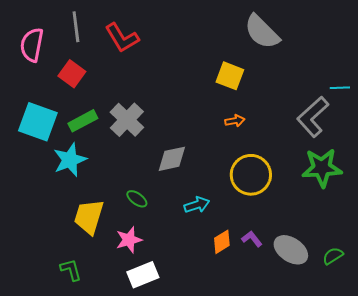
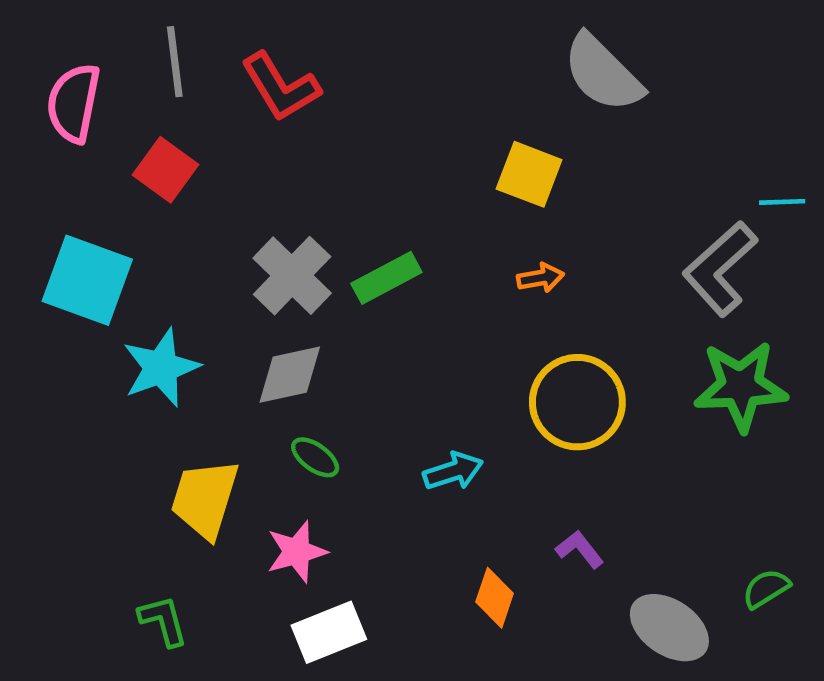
green rectangle: (83, 121) -> (386, 278), moved
gray diamond: (172, 159) -> (290, 375), moved
orange diamond: (222, 242) -> (495, 598), moved, turned -40
gray ellipse: (291, 250) -> (669, 628), moved

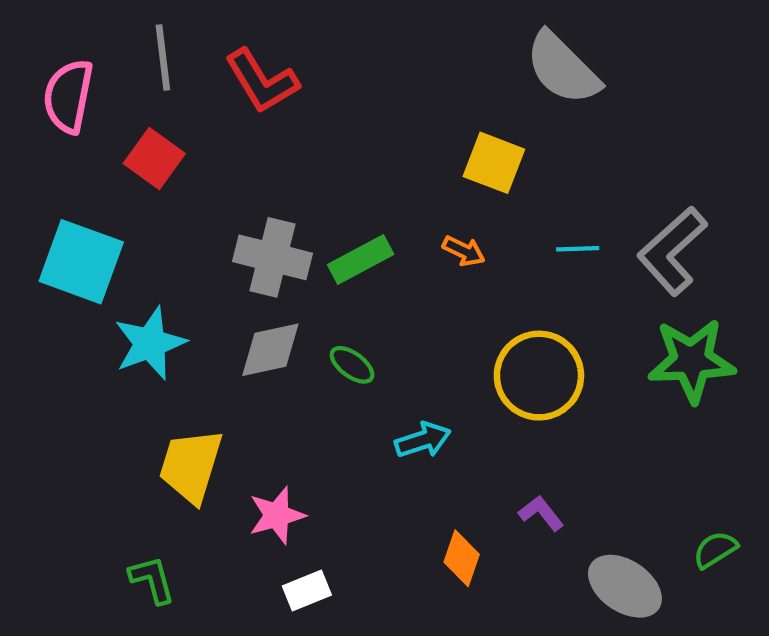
cyan line: (782, 202) -> (578, 249), moved
gray cross: (292, 276) -> (272, 257), turned -30
orange arrow: (541, 278) -> (464, 251), moved, turned 36
green ellipse: (315, 457) -> (352, 365), moved
white rectangle: (329, 632) -> (307, 590), size x0.7

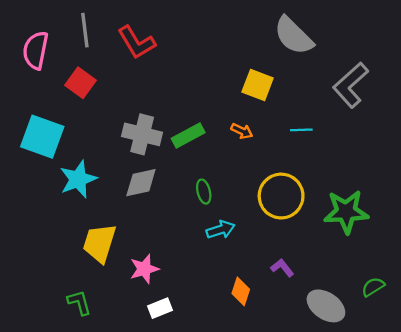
gray L-shape: (672, 251) -> (351, 85), moved
green star: (692, 361) -> (346, 212), moved
green ellipse: (352, 365) -> (204, 192), moved, turned 40

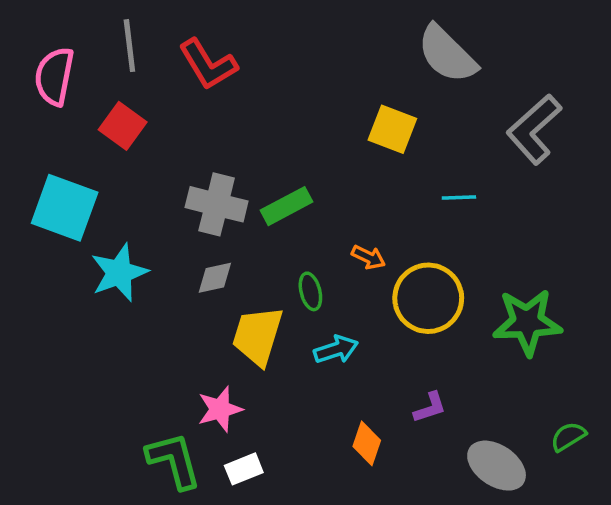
orange arrow: (242, 131) -> (368, 257), moved
gray diamond: (141, 183) -> (215, 278), size x0.7
yellow trapezoid: (99, 243) -> (257, 336), moved
purple L-shape: (282, 268) -> (430, 408), turned 110
green L-shape: (79, 303) -> (174, 460), moved, size x1.5

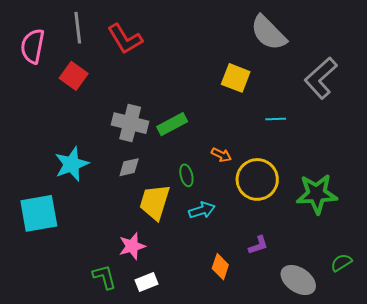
cyan square: (65, 208) -> (39, 213), moved, turned -30
green L-shape: (174, 460) -> (104, 277), size x0.7

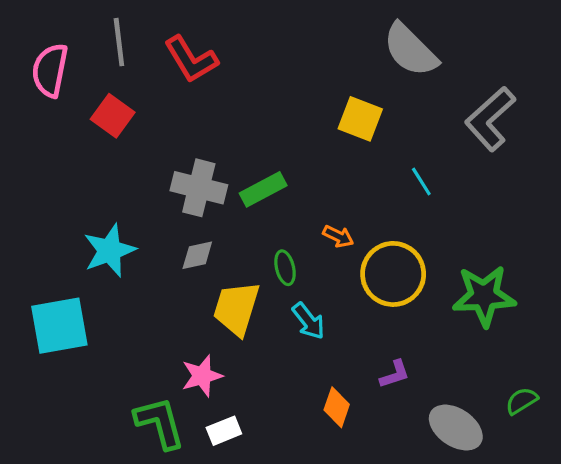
cyan line: (276, 119) -> (421, 182), turned 60
cyan arrow: (202, 210) -> (309, 321), turned 70
green L-shape: (104, 277) -> (160, 423), size x1.4

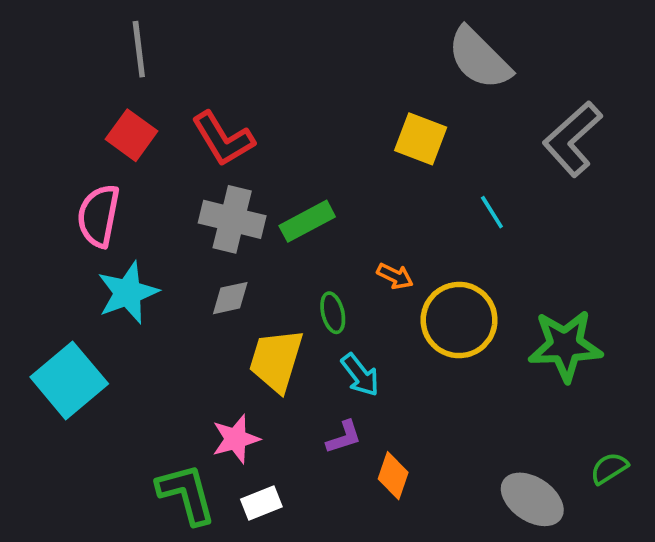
red L-shape: (191, 59) -> (223, 139), moved
pink semicircle: (50, 70) -> (99, 216), moved
cyan square: (59, 326) -> (69, 380), turned -30
purple L-shape: (395, 374) -> (344, 437), moved

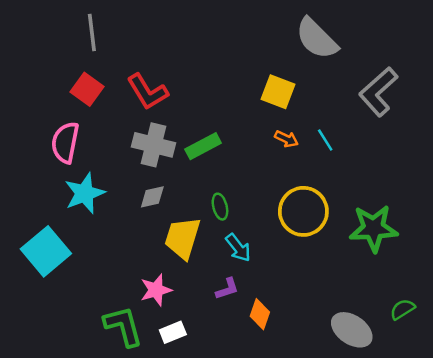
orange arrow: (395, 276) -> (286, 139), moved

